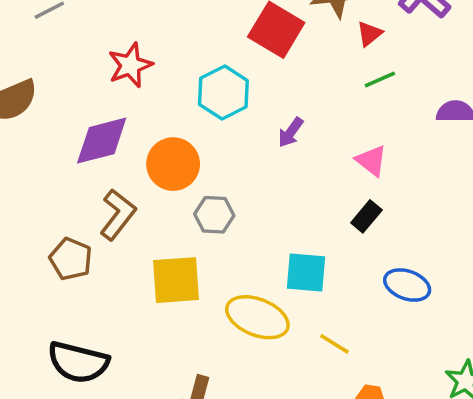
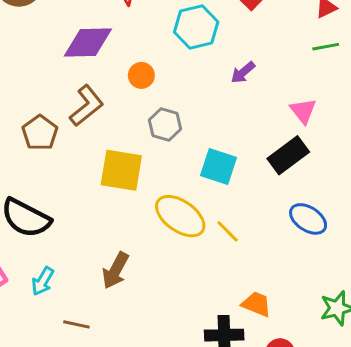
orange circle: (173, 164) -> (141, 75), size x0.6
black rectangle: (366, 216) -> (288, 155), size x1.5
cyan square: (306, 273) -> (219, 167), moved
yellow line: (334, 344) -> (228, 231), moved

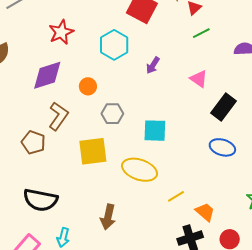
black rectangle: (288, 155) -> (223, 107), moved
yellow line: (228, 231) -> (176, 196), moved, turned -60
orange trapezoid: (256, 304) -> (205, 212), turned 35

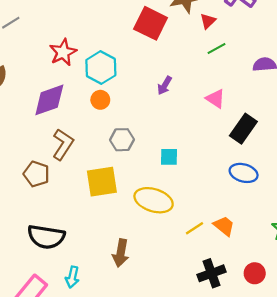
cyan hexagon: (114, 45) -> (101, 68), moved
orange circle: (88, 86) -> (100, 100), moved
cyan square: (155, 131) -> (169, 157), size x0.7
orange trapezoid: (205, 212) -> (224, 226), moved

